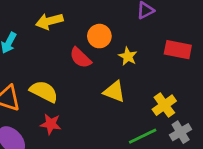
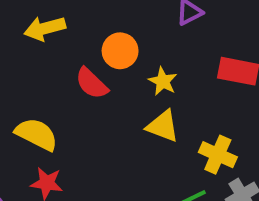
yellow triangle: (114, 92) -> (163, 126), moved
yellow cross: (164, 105) -> (218, 155), turned -30

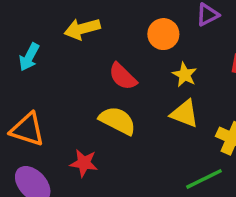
orange circle: (120, 51) -> (163, 34), moved
yellow semicircle: (37, 134) -> (117, 121), moved

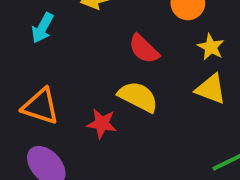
red star: (84, 163) -> (102, 124), moved

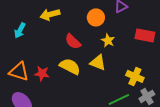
yellow triangle: (211, 89) -> (98, 62), moved
red star: (102, 124) -> (42, 73), moved

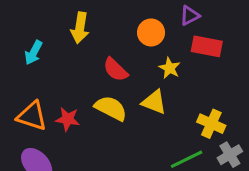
yellow arrow: (50, 14) -> (80, 28), turned -66
red rectangle: (145, 35) -> (207, 46), moved

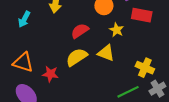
red semicircle: (115, 70) -> (80, 31), turned 102
yellow semicircle: (111, 108) -> (77, 57), turned -60
red star: (68, 119) -> (50, 74), moved

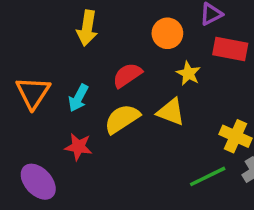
cyan arrow: (24, 19) -> (78, 98), moved
orange triangle: (23, 62) -> (33, 93), moved, turned 45

